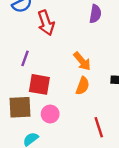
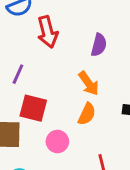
purple semicircle: (95, 14) -> (99, 45), moved
pink circle: (50, 114) -> (57, 142), moved

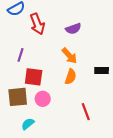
purple semicircle: (99, 45) -> (73, 29), turned 63
pink circle: (57, 142) -> (43, 99), moved

